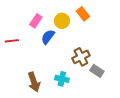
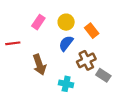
orange rectangle: (83, 14) -> (92, 31), moved
blue semicircle: (48, 37) -> (66, 43), moved
brown arrow: (34, 82) -> (39, 65), moved

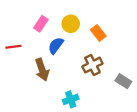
blue semicircle: (66, 43) -> (56, 46), moved
gray rectangle: (103, 75) -> (123, 81), moved
cyan cross: (66, 84) -> (71, 99), moved, turned -32

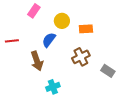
pink rectangle: (41, 24) -> (34, 11), moved
orange rectangle: (98, 33) -> (86, 29), turned -56
cyan cross: (71, 99) -> (53, 87), moved

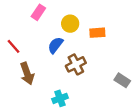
red line: (12, 41) -> (14, 46), turned 56
brown cross: (81, 57) -> (76, 64), moved
brown arrow: (37, 61) -> (27, 73), moved

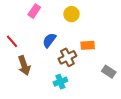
yellow circle: (70, 24) -> (71, 14), moved
orange rectangle: (97, 33) -> (88, 45), moved
cyan cross: (60, 98) -> (60, 82), moved

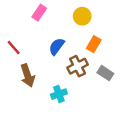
orange rectangle: (88, 45) -> (94, 44), moved, turned -56
gray rectangle: (109, 72) -> (105, 73), moved
cyan cross: (60, 82) -> (59, 94), moved

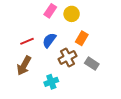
pink rectangle: (39, 13) -> (50, 11), moved
red line: (14, 48) -> (27, 41), moved, turned -72
brown arrow: (28, 75) -> (24, 66), turned 48

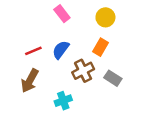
pink rectangle: (50, 11) -> (62, 14), turned -72
yellow circle: (72, 14) -> (105, 17), moved

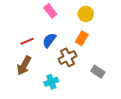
gray rectangle: (113, 78) -> (98, 72), moved

